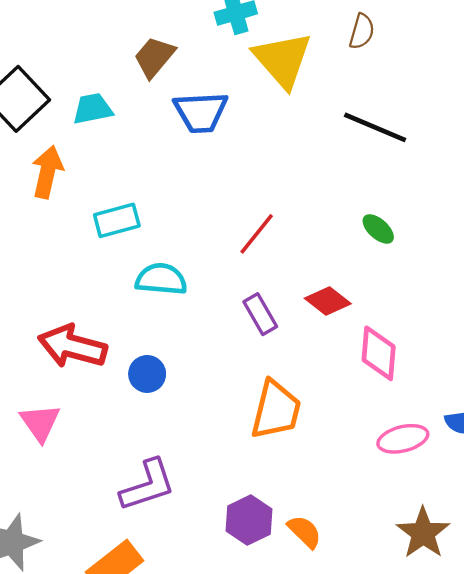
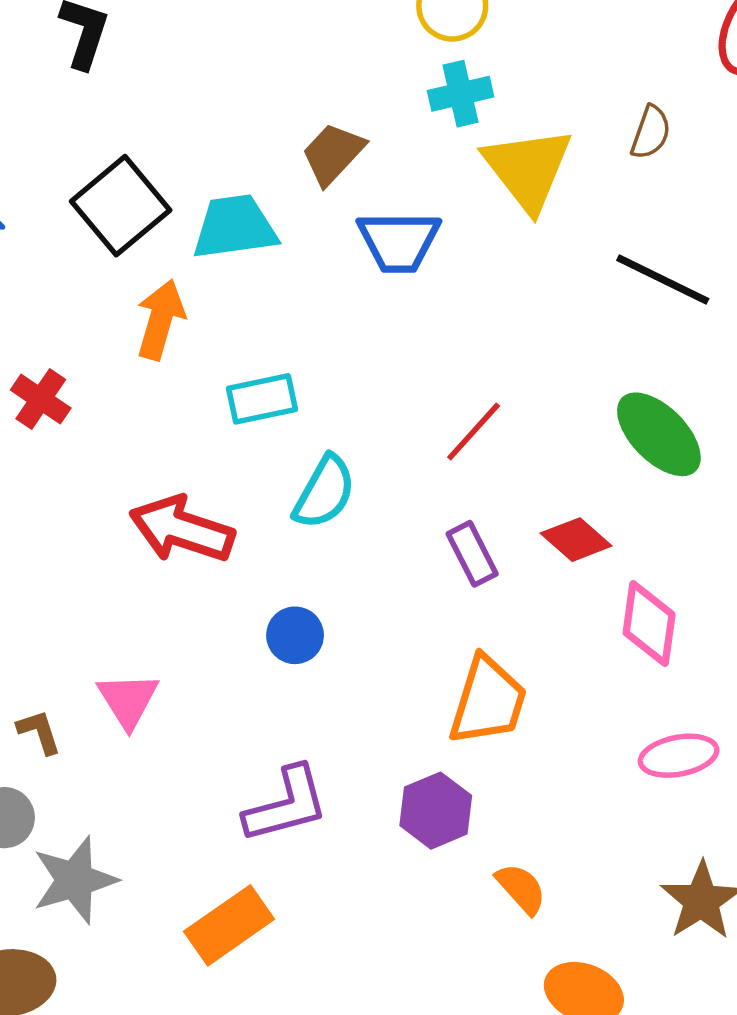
cyan trapezoid: (93, 109) -> (235, 227), size x1.4
green ellipse: (378, 229) -> (659, 434), size x1.8
cyan semicircle: (161, 279) -> (324, 492), turned 111
red arrow: (72, 346) -> (182, 529), moved
purple hexagon: (249, 520) -> (436, 811), moved

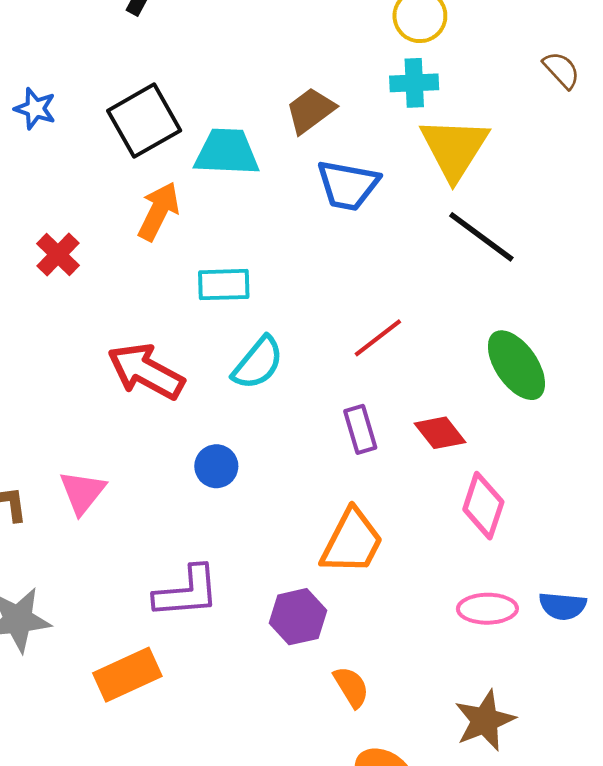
brown semicircle: (651, 132) -> (561, 70), moved, turned -72
black line: (663, 279) -> (481, 237), moved

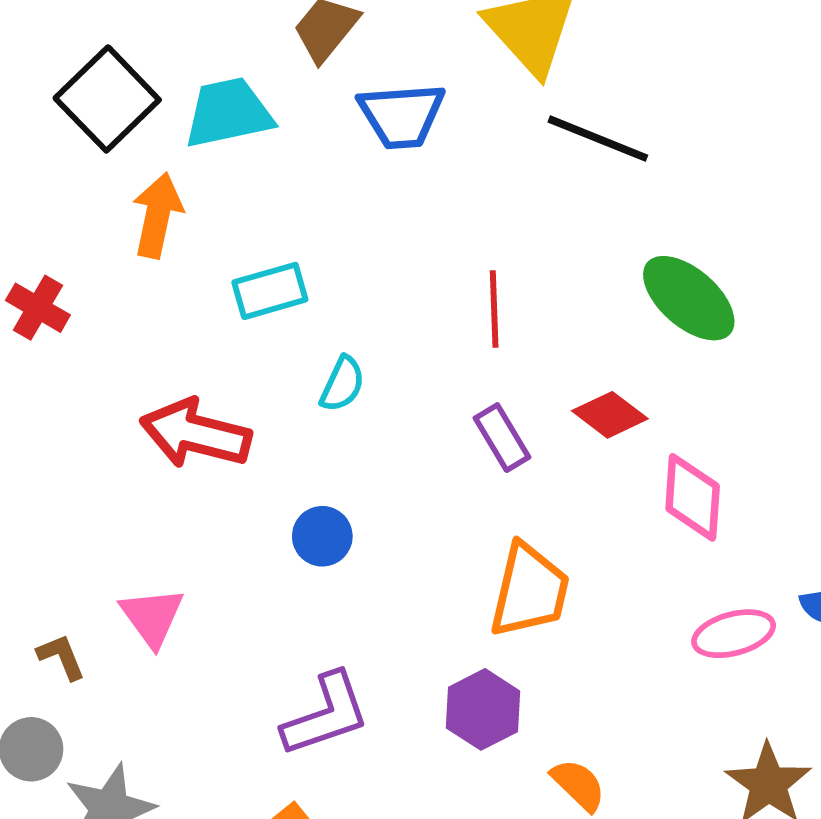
red line: (378, 338) -> (494, 309), turned -40
cyan semicircle: (258, 363) -> (342, 384), size x0.7

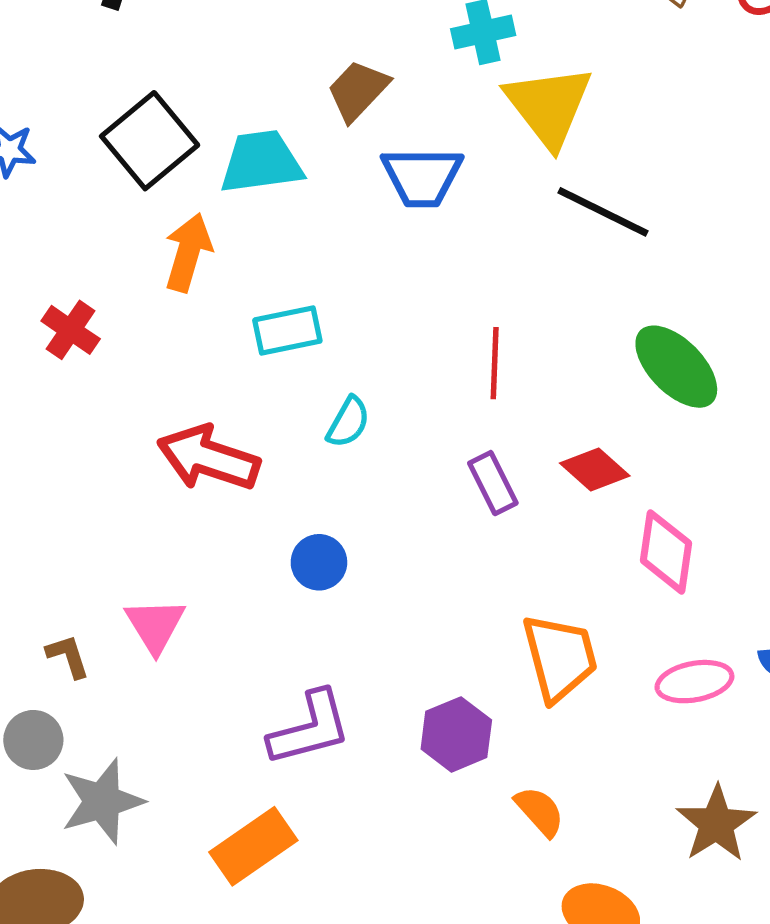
orange trapezoid: (529, 590) -> (560, 657), moved, turned -32

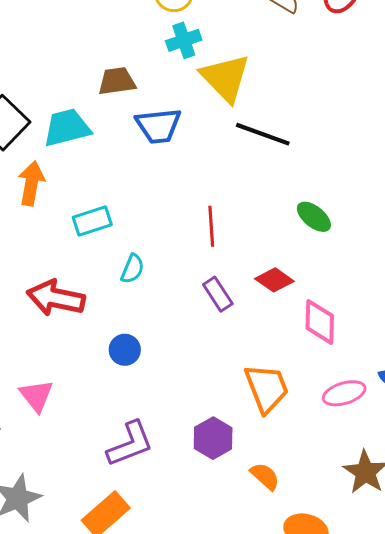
brown trapezoid: (358, 90) -> (117, 81), turned 45
green ellipse: (676, 367) -> (314, 217), size x0.7

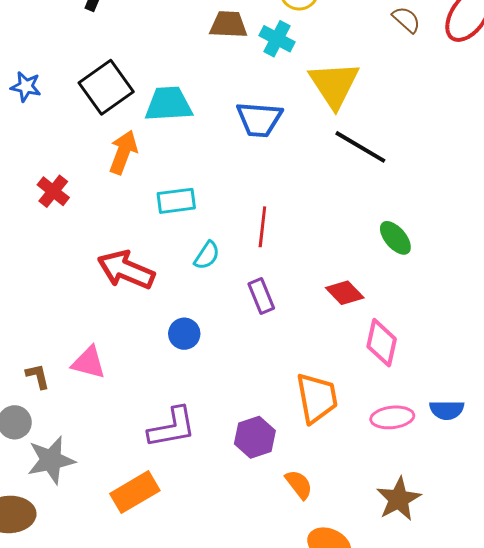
cyan cross: (184, 40) -> (277, 39), moved, turned 36
brown trapezoid: (117, 81) -> (228, 25), moved
red line: (211, 226) -> (262, 227), moved
purple rectangle: (218, 294) -> (261, 296), moved
pink triangle: (36, 396) -> (89, 362), turned -48

